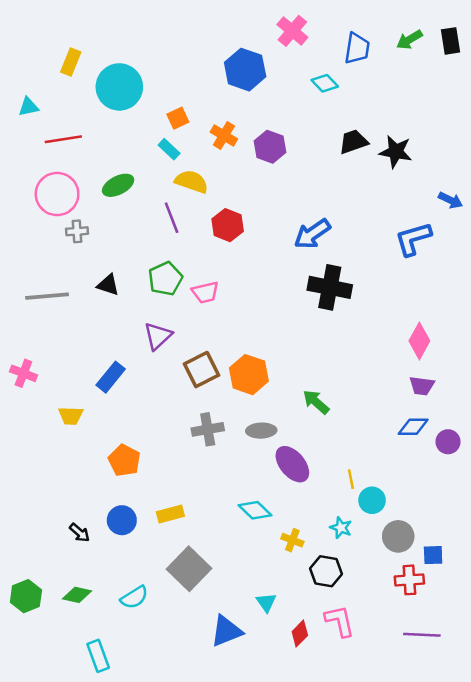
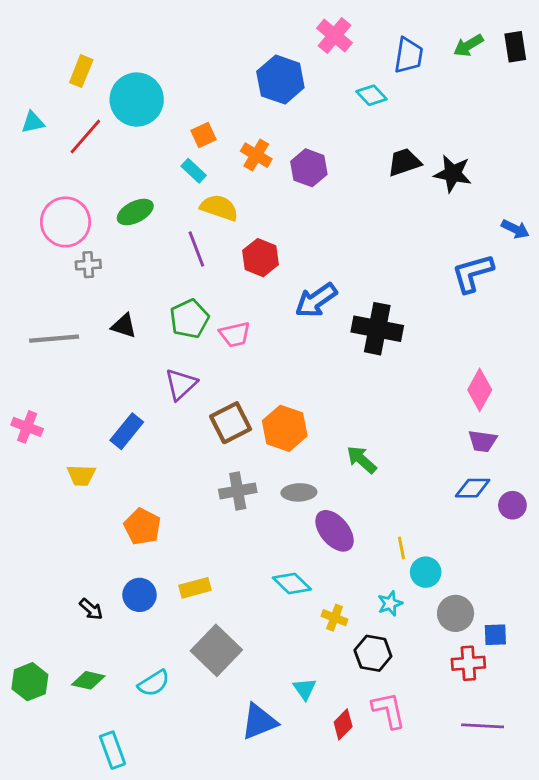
red line: (63, 139) -> (85, 137), moved, turned -40
blue arrow: (312, 234) -> (316, 300), moved
cyan star: (341, 528) -> (390, 603), turned 30

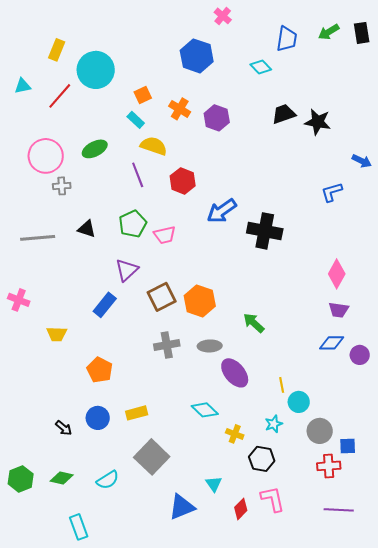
pink cross: (335, 35) -> (223, 16), moved, size x0.7
blue L-shape: (473, 273) -> (332, 192), size x0.7
blue rectangle: (127, 431) -> (105, 305), moved

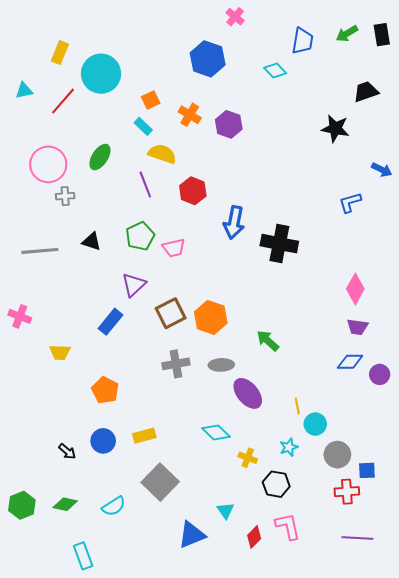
black trapezoid: (284, 114) -> (366, 92), moved
green ellipse: (95, 149) -> (100, 157), turned -30
blue arrow: (222, 211) -> (234, 222), turned -44

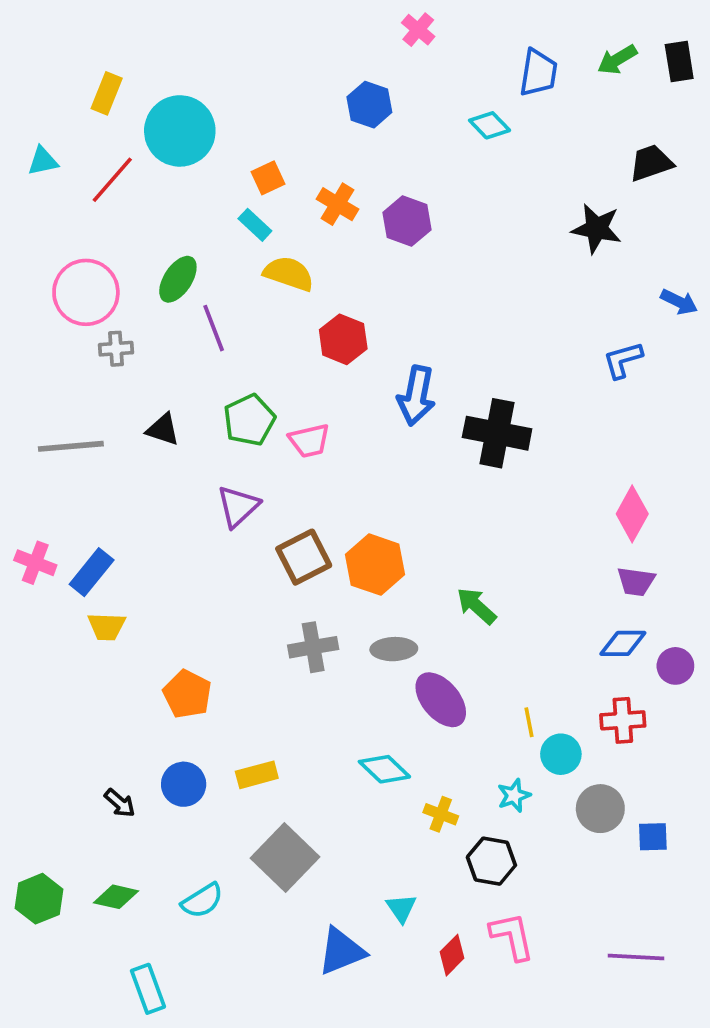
blue hexagon: (208, 59) -> (369, 105), size x0.7
purple line: (145, 184) -> (214, 328), moved
blue rectangle: (111, 322) -> (92, 572), moved
red cross: (347, 492) -> (623, 720), moved

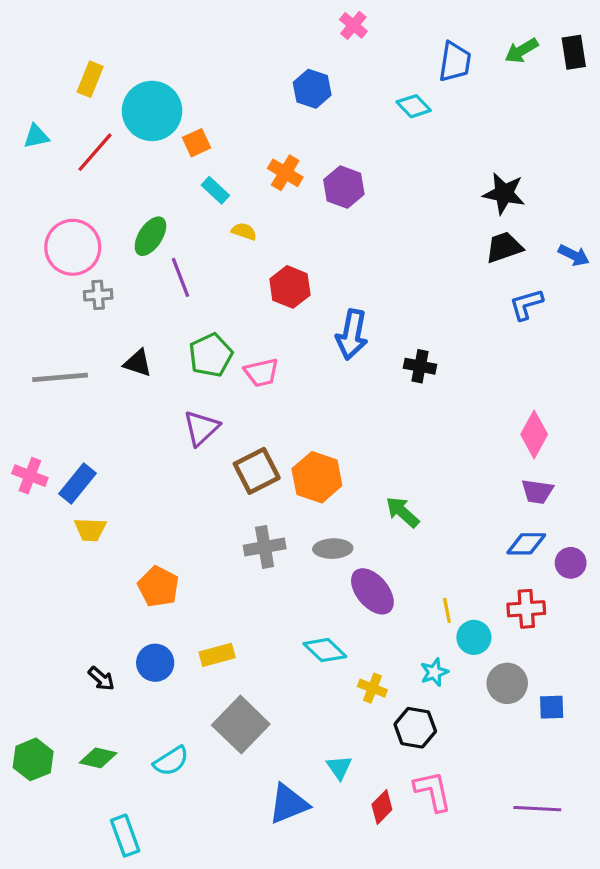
black trapezoid: (651, 163) -> (504, 247), moved
orange square: (268, 178) -> (196, 143), moved
yellow semicircle: (289, 274) -> (244, 231), size x0.6
black cross: (497, 433) -> (420, 366), size x0.6

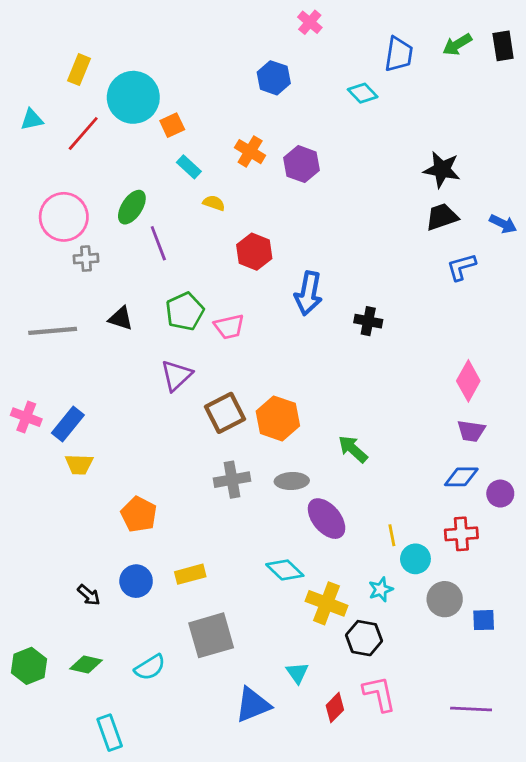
yellow cross: (372, 688) -> (327, 603), size x1.6
gray square: (241, 725) -> (211, 635), turned 30

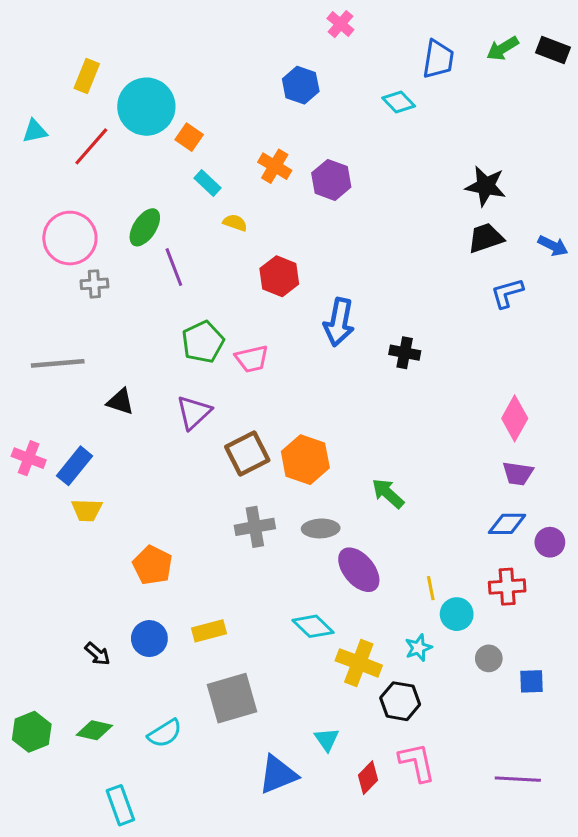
black rectangle: (503, 46) -> (553, 50), turned -60
orange square: (172, 125) -> (189, 137), turned -30
black triangle: (121, 318) -> (120, 402), moved
gray circle: (445, 599) -> (489, 658), size x0.7

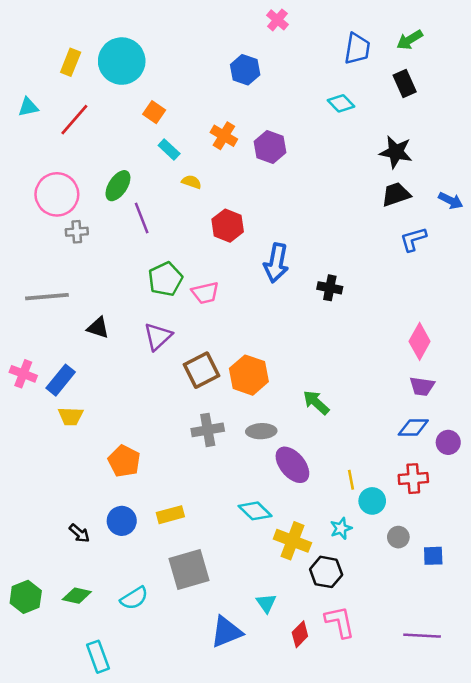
black rectangle: (553, 50) -> (405, 83), moved, turned 45
cyan diamond: (399, 102) -> (341, 103), moved
cyan circle: (146, 107) -> (122, 61), moved

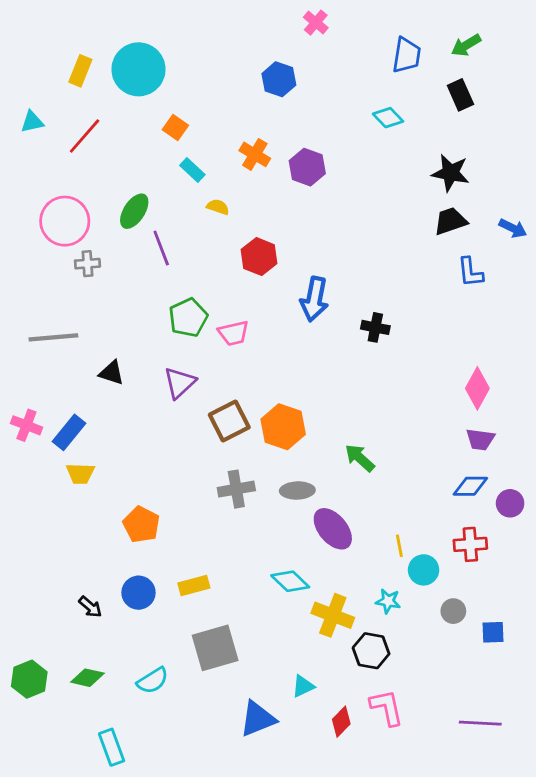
blue L-shape: (413, 239) -> (470, 272), turned -80
cyan star: (341, 528) -> (388, 601), turned 30
cyan triangle: (266, 603) -> (303, 686), turned 40

